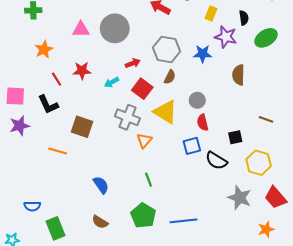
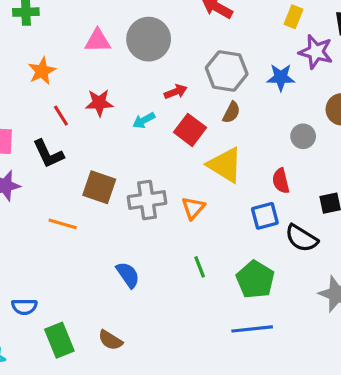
gray circle: (197, 100) -> (303, 136), moved
gray cross: (127, 117) -> (147, 200), moved, turned -30
green pentagon: (143, 216) -> (255, 280), moved
brown semicircle: (100, 222) -> (110, 340), moved

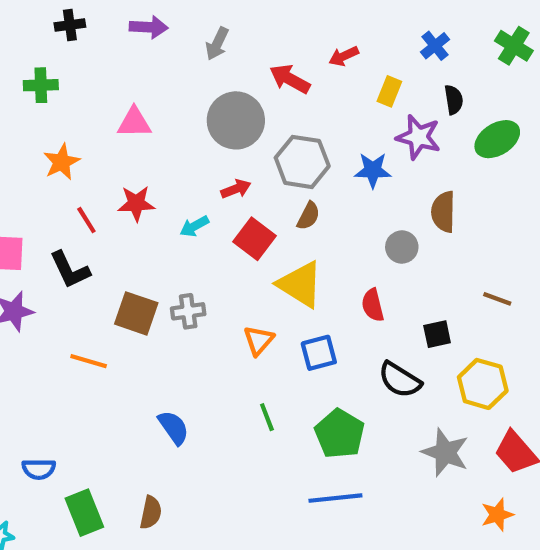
gray circle: (149, 39) -> (236, 120), moved
gray cross: (147, 200) -> (188, 311), moved, size x0.7
blue square: (265, 216) -> (319, 353), moved
brown semicircle: (110, 340) -> (151, 513), turned -110

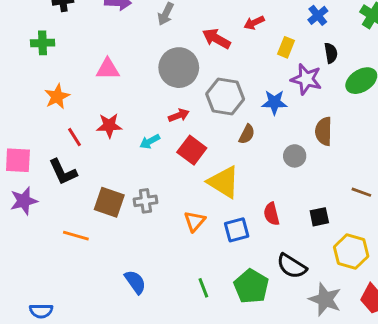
brown semicircle: (308, 216) -> (247, 134), moved
red semicircle: (373, 305) -> (271, 214), moved
black semicircle: (400, 380) -> (292, 266), moved
green line: (267, 417) -> (203, 288), moved

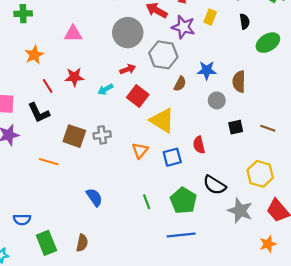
purple star: (306, 79) -> (183, 27), moved
blue star: (274, 102) -> (207, 70), moved
black square: (319, 217) -> (236, 127), moved

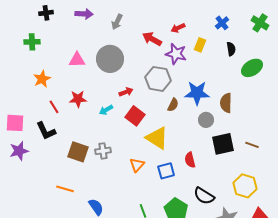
gray circle: (128, 33) -> (110, 59), moved
blue star: (207, 70) -> (197, 93), size x1.4
black square: (236, 127) -> (223, 144), size x1.6
orange line: (49, 162) -> (65, 189), moved

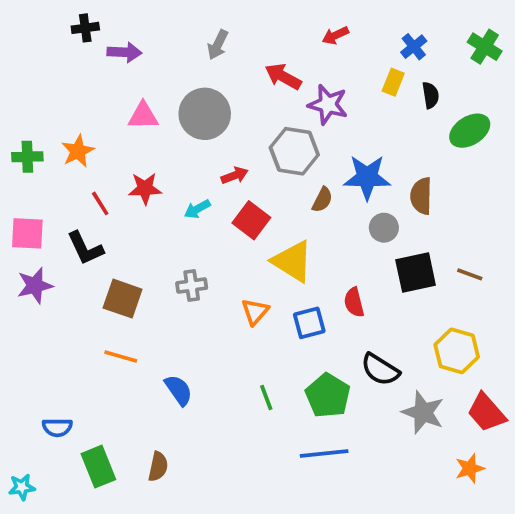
purple arrow: (84, 14) -> (124, 52), moved
red arrow: (178, 28) -> (335, 35), moved
green cross: (32, 42) -> (27, 157), moved
yellow rectangle: (200, 45) -> (393, 82), moved
brown square: (78, 152) -> (123, 299), moved

